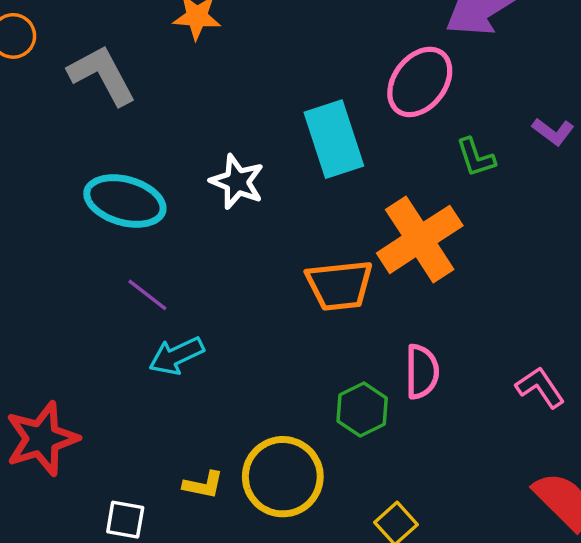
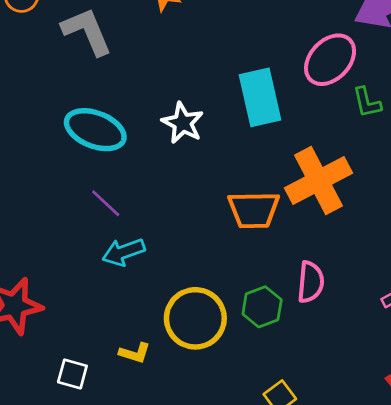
green L-shape: (476, 157) -> (367, 102), moved
yellow circle: (283, 477) -> (195, 318), moved

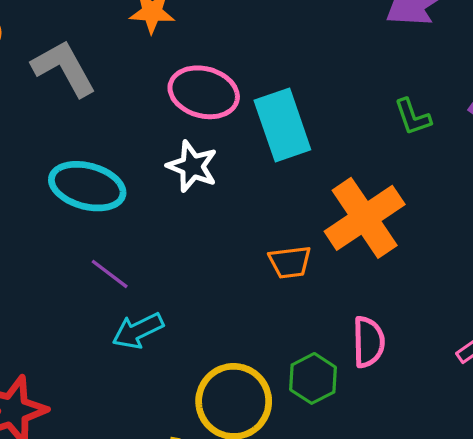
pink ellipse: (330, 60) -> (204, 92), moved, turned 68
orange trapezoid: (254, 210) -> (290, 262), size x0.7

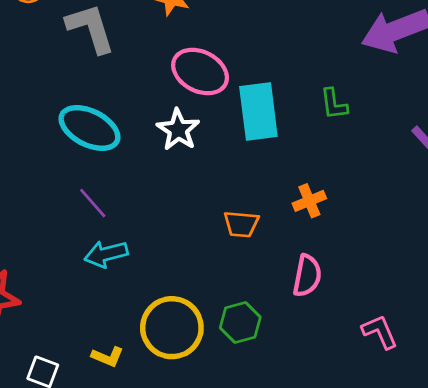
green L-shape: (413, 117) -> (334, 104), moved
orange cross: (365, 218) -> (309, 201), size x0.5
pink semicircle: (369, 342) -> (307, 276), moved

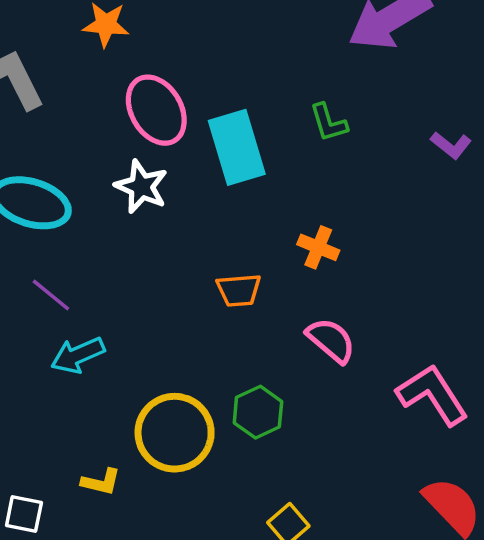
pink ellipse: (200, 72) -> (156, 110), turned 42
orange cross: (309, 201) -> (318, 247), turned -36
pink semicircle: (307, 276) -> (331, 340), turned -51
pink L-shape: (380, 332) -> (432, 395), size x1.5

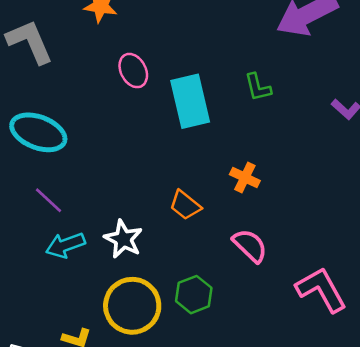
pink ellipse: (156, 110) -> (133, 71), size x0.7
white star: (141, 187) -> (123, 239), moved
orange trapezoid: (239, 290) -> (185, 205), turned 40

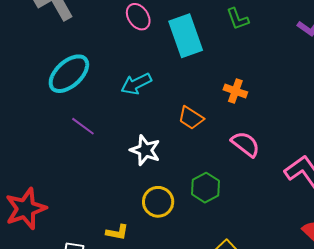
cyan ellipse: (38, 132) -> (69, 74), turned -57
cyan arrow: (65, 245) -> (136, 84), moved
yellow circle: (132, 306) -> (158, 202), size x0.7

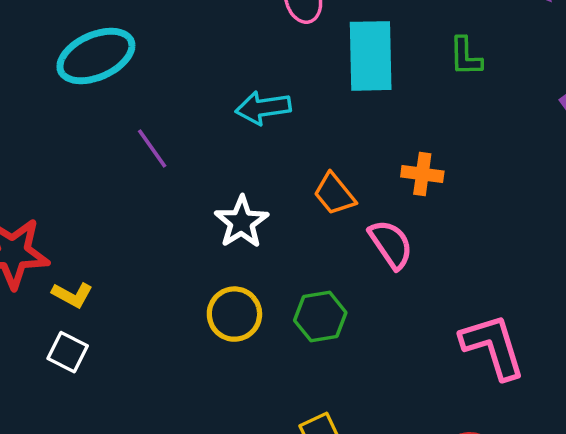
cyan ellipse: (69, 74) -> (96, 56), moved
orange cross: (235, 91) -> (422, 174), turned -30
pink semicircle: (245, 144) -> (391, 244), moved
yellow L-shape: (117, 232) -> (72, 295), moved

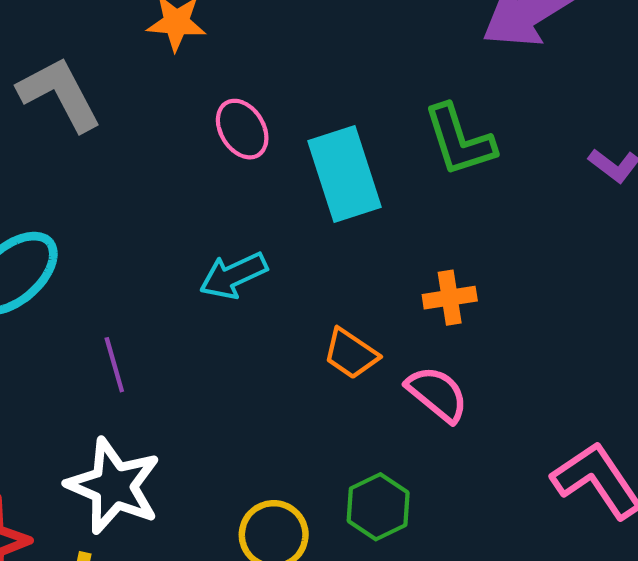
green L-shape: (466, 56) -> (459, 140), size x1.5
purple line: (152, 148) -> (114, 365), turned 36
white star: (242, 222) -> (114, 486), moved, size x1.4

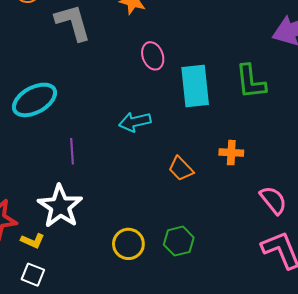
pink semicircle: (437, 394) -> (273, 200), moved

